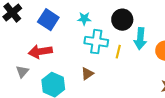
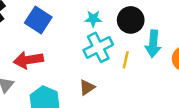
cyan star: (84, 19) -> (93, 19), moved
cyan cross: (96, 42) -> (98, 47), turned -35

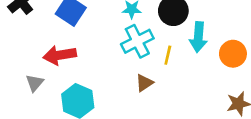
brown triangle: (87, 87) -> (144, 83), moved

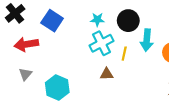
red arrow: (60, 55) -> (26, 44), moved
brown triangle: (144, 83) -> (107, 74), turned 32

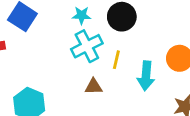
cyan arrow: (147, 40) -> (146, 76), moved

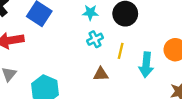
cyan cross: (87, 46) -> (95, 39), size x0.6

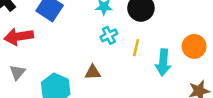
brown triangle: (101, 74) -> (93, 72), moved

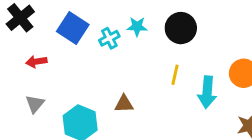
cyan cross: (109, 35) -> (109, 38), moved
red arrow: (19, 37) -> (36, 62), size x0.6

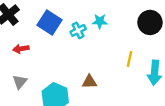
black circle: (181, 28) -> (150, 22), moved

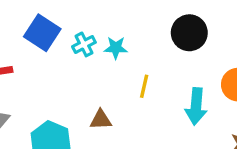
cyan star: (100, 21) -> (116, 48), moved
yellow line: (129, 59) -> (144, 86), moved

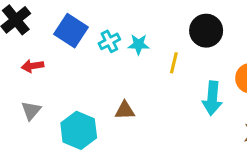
yellow line: (144, 86) -> (174, 63), moved

